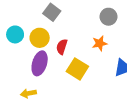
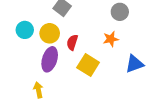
yellow arrow: (28, 93) -> (38, 90), turned 88

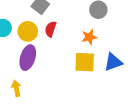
red semicircle: (72, 42) -> (51, 29), moved
yellow square: (88, 65) -> (85, 62), moved, turned -30

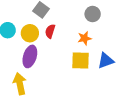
yellow arrow: (16, 88) -> (20, 84), size x1.5

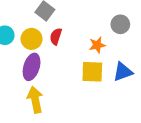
gray circle: (93, 14) -> (120, 24), moved
yellow arrow: (20, 84) -> (35, 100), moved

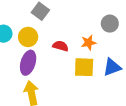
red semicircle: (56, 36) -> (61, 46), moved, turned 88

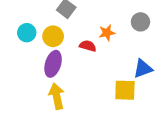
orange star: (89, 43) -> (107, 33), moved
yellow square: (84, 67) -> (125, 90), moved

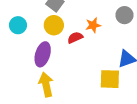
yellow circle: (53, 36) -> (54, 25), moved
red semicircle: (88, 46) -> (75, 38), turned -40

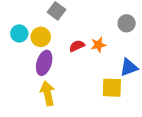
yellow circle: (54, 25) -> (41, 37), moved
orange star: (93, 25) -> (98, 45), moved

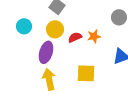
yellow circle: (41, 37) -> (55, 29), moved
yellow square: (112, 88) -> (86, 73), moved

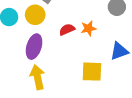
yellow circle: (55, 29) -> (35, 15), moved
yellow square: (86, 73) -> (92, 72), moved

